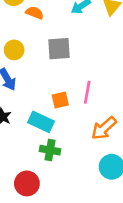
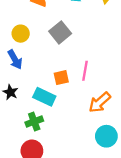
gray square: (59, 49) -> (60, 32), turned -35
green cross: (50, 150) -> (34, 122), moved, turned -30

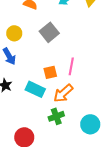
orange arrow: (100, 102) -> (63, 93), moved
green cross: (34, 122) -> (56, 116), moved

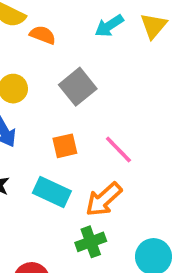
pink line: (71, 66) -> (118, 150), turned -54
orange square: (50, 72) -> (65, 146), moved

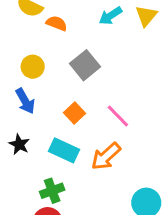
orange square: (65, 146) -> (75, 113), turned -30
green cross: (91, 242) -> (52, 191), moved

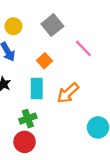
pink line: (118, 116) -> (83, 48), moved
cyan rectangle: (64, 150) -> (37, 88), turned 65

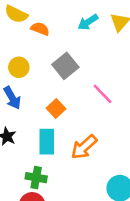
green cross: (28, 119) -> (36, 178), turned 30

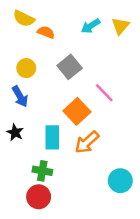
orange square: (56, 108) -> (77, 111), moved, size x1.5

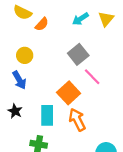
orange semicircle: (46, 32) -> (42, 24), turned 112
gray square: (70, 67) -> (78, 54), moved
orange arrow: (87, 142) -> (77, 120), turned 105

